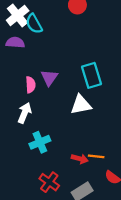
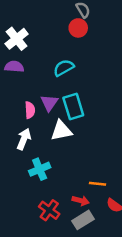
cyan semicircle: (34, 24) -> (64, 68), moved, turned 90
cyan rectangle: (91, 75) -> (73, 106), moved
white triangle: (81, 105) -> (61, 131), moved
red arrow: (80, 159) -> (81, 201), moved

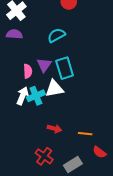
cyan cross: (40, 169) -> (36, 96), moved
red arrow: (81, 201) -> (54, 129), moved

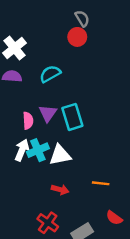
cyan semicircle: (56, 35) -> (50, 74), moved
white triangle: (54, 89) -> (60, 155), moved
orange line: (85, 134) -> (101, 183), moved

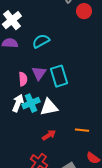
red circle: (77, 37) -> (84, 11), moved
red arrow: (60, 190) -> (49, 135), turned -48

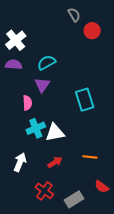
purple triangle: (39, 73) -> (42, 85), moved
cyan rectangle: (59, 76) -> (85, 100), moved
white arrow: (18, 103) -> (20, 162), moved

